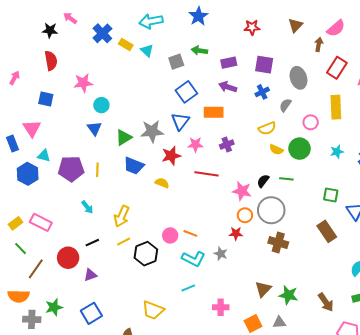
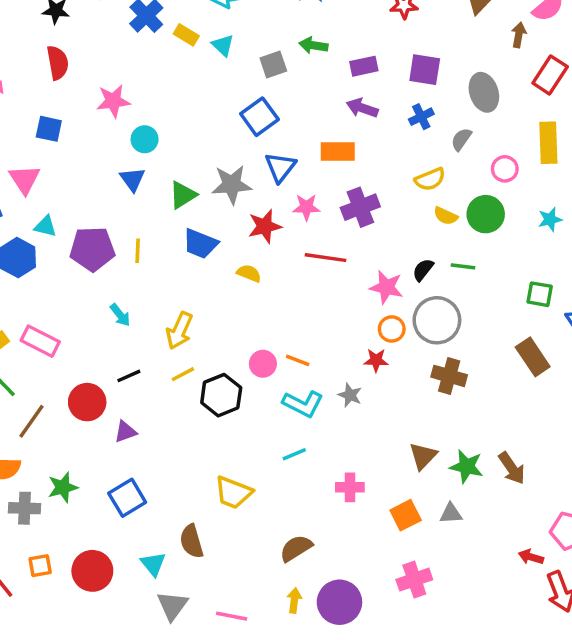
blue square: (186, 92) -> (259, 117), moved
purple cross: (227, 145) -> (360, 207), size x1.5
brown arrow: (326, 302) -> (512, 468), moved

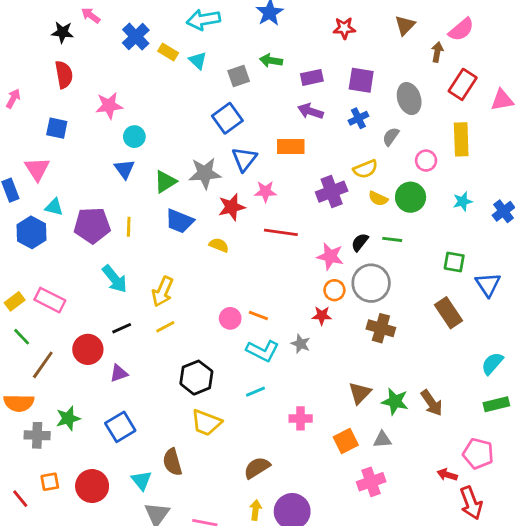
purple cross: (360, 207) -> (332, 192), moved
cyan arrow: (120, 315) -> (115, 279), size x1.5
black hexagon: (221, 395) -> (196, 378), moved
pink cross: (414, 580) -> (371, 482), moved

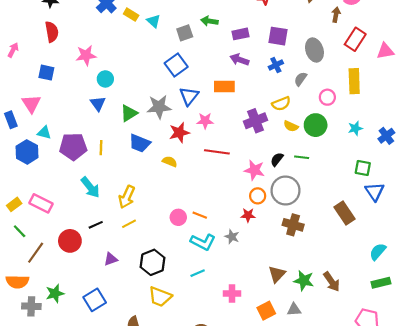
green square: (454, 262) -> (363, 168), moved
purple triangle: (119, 373) -> (111, 259), moved

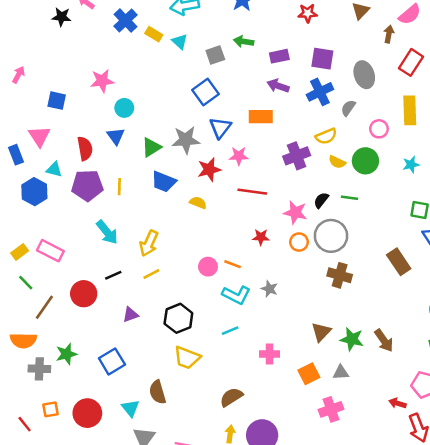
red semicircle: (52, 32) -> (85, 149), moved
blue cross: (276, 65) -> (320, 92), size x1.5
red star: (248, 215) -> (261, 237), moved

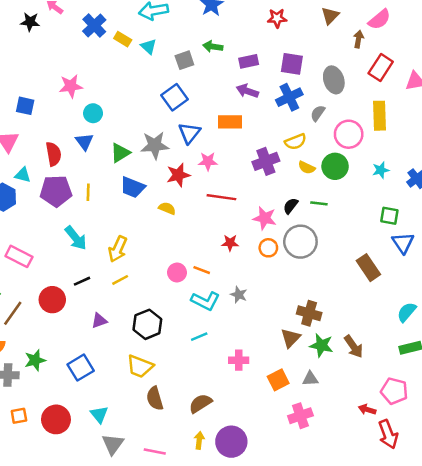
pink circle: (379, 129) -> (349, 134), size x1.5
brown cross: (340, 275) -> (309, 313), moved
yellow trapezoid: (187, 358) -> (140, 366), moved
brown semicircle: (157, 392) -> (155, 398), moved

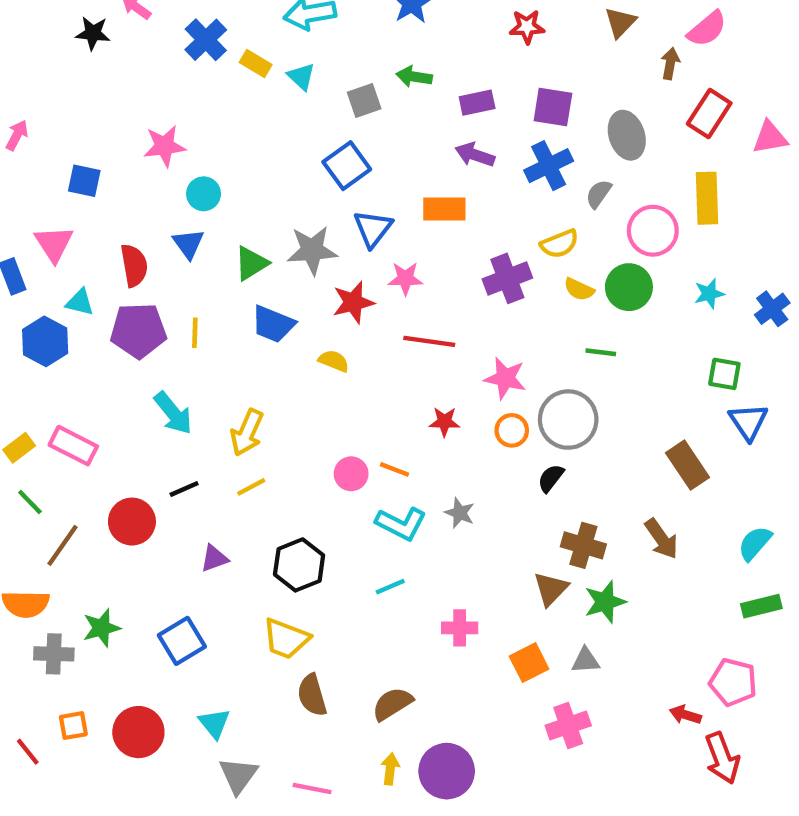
black semicircle: (291, 206) -> (551, 478), moved
green star: (321, 345) -> (605, 602), turned -30
brown arrow: (354, 347) -> (661, 539), moved

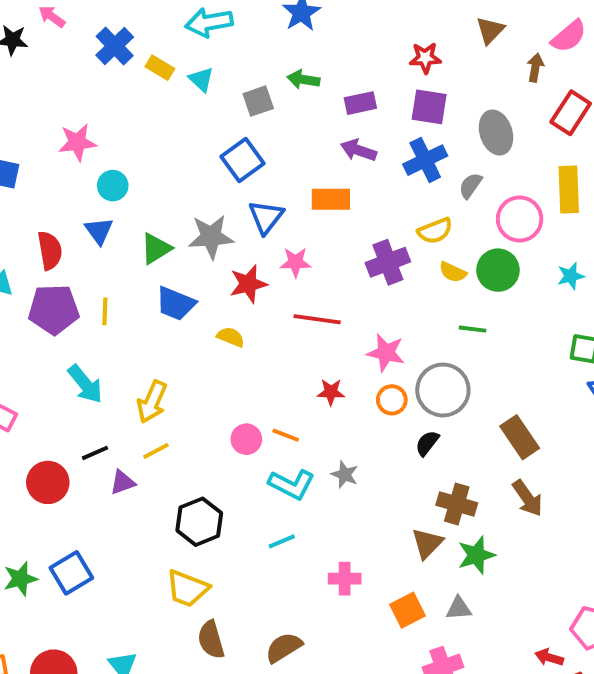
red star: (527, 27) -> (425, 58), moved
brown rectangle: (688, 465) -> (520, 437), moved
purple triangle: (214, 558) -> (123, 482), moved
blue square: (182, 641) -> (71, 573), moved

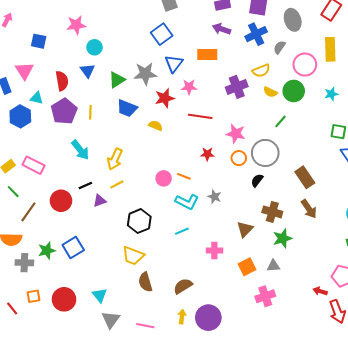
purple pentagon: (54, 309) -> (64, 111), turned -30
green line: (472, 329) -> (280, 121), turned -56
brown triangle: (427, 543) -> (245, 229), moved

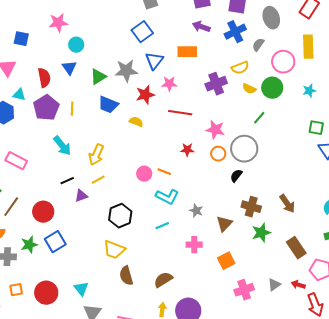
brown rectangle: (305, 177) -> (296, 248), moved
gray star: (214, 197) -> (196, 211), moved
red circle: (61, 201) -> (43, 212), moved
gray triangle: (273, 266) -> (274, 285), moved, turned -32

